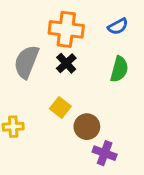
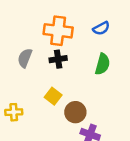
gray semicircle: (26, 62) -> (25, 58), size x0.7
black cross: (66, 63) -> (58, 59), turned 35

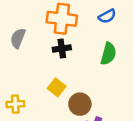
gray semicircle: (25, 58) -> (18, 38), moved

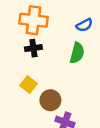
blue semicircle: (107, 16) -> (84, 25), moved

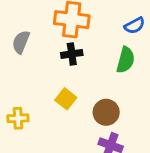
brown circle: (50, 100) -> (106, 112), moved

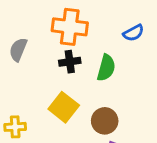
green semicircle: (126, 60) -> (106, 68), moved
yellow square: (66, 99) -> (64, 107), size x1.4

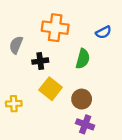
black cross: (70, 62) -> (40, 61), moved

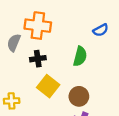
orange cross: (55, 28) -> (38, 26), moved

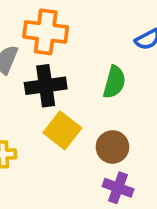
black cross: (38, 59) -> (46, 86), size x1.5

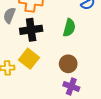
yellow square: (62, 130) -> (29, 59), moved

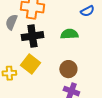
green semicircle: (69, 28) -> (69, 34), turned -108

